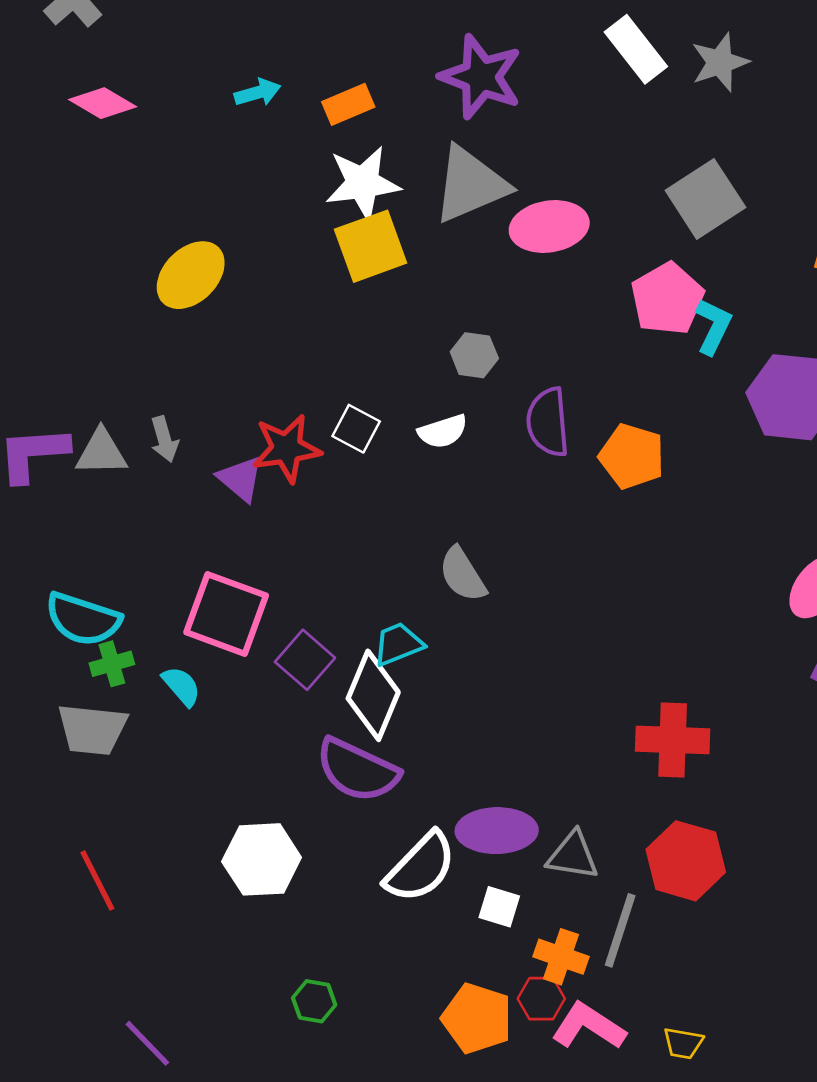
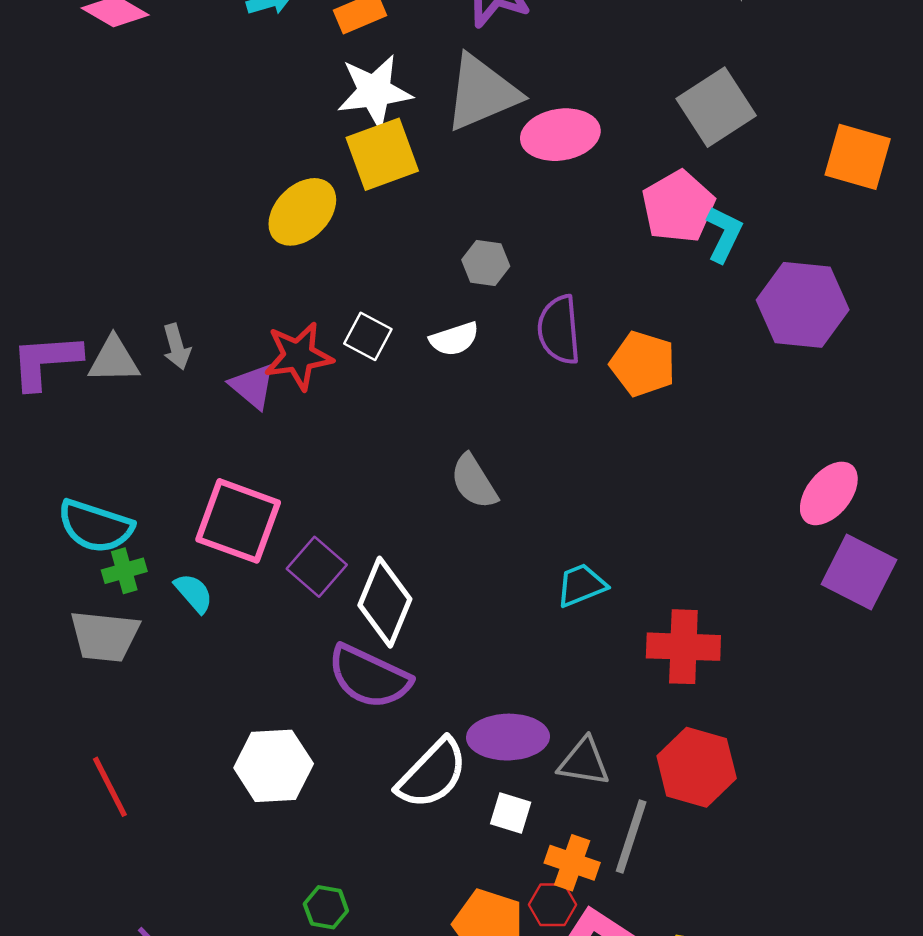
yellow ellipse: (191, 275) -> (302, 212), moved
cyan trapezoid: (398, 644) -> (581, 585), moved

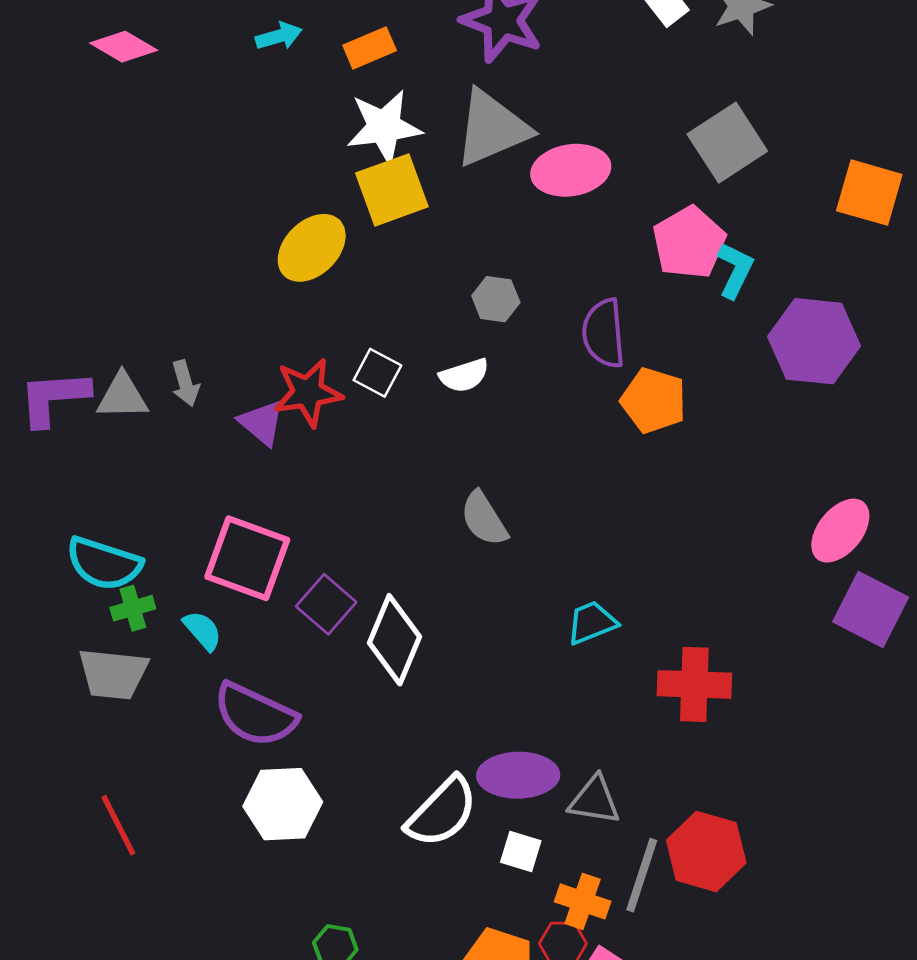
purple semicircle: (559, 330) -> (604, 333), moved
purple semicircle: (369, 677) -> (255, 715), moved
red hexagon: (697, 767) -> (706, 851), moved

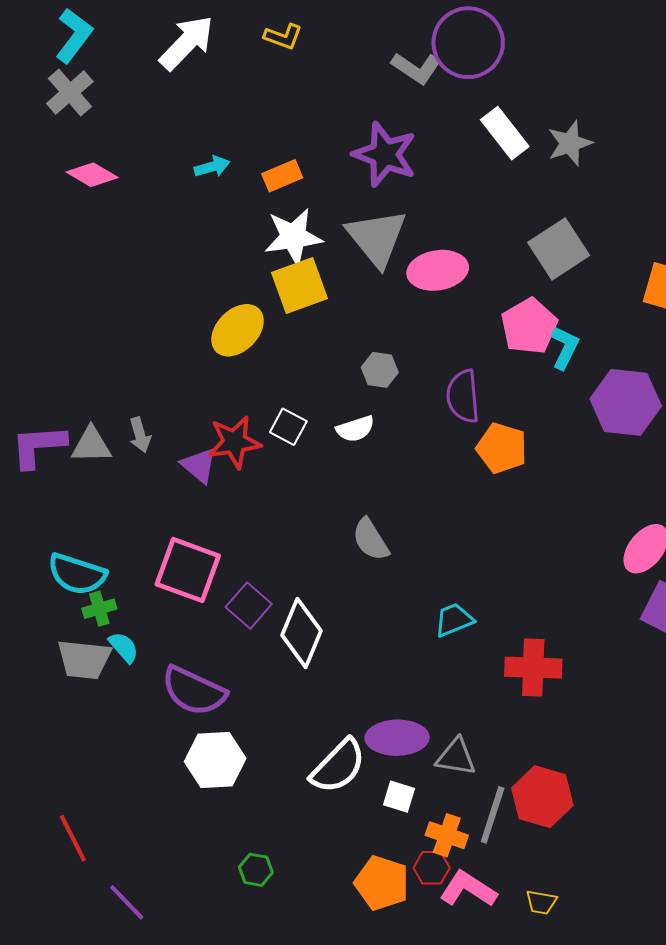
gray triangle: (492, 128) -> (377, 238), turned -46
cyan semicircle: (203, 631) -> (124, 647), moved
red line: (118, 825) -> (73, 838), moved

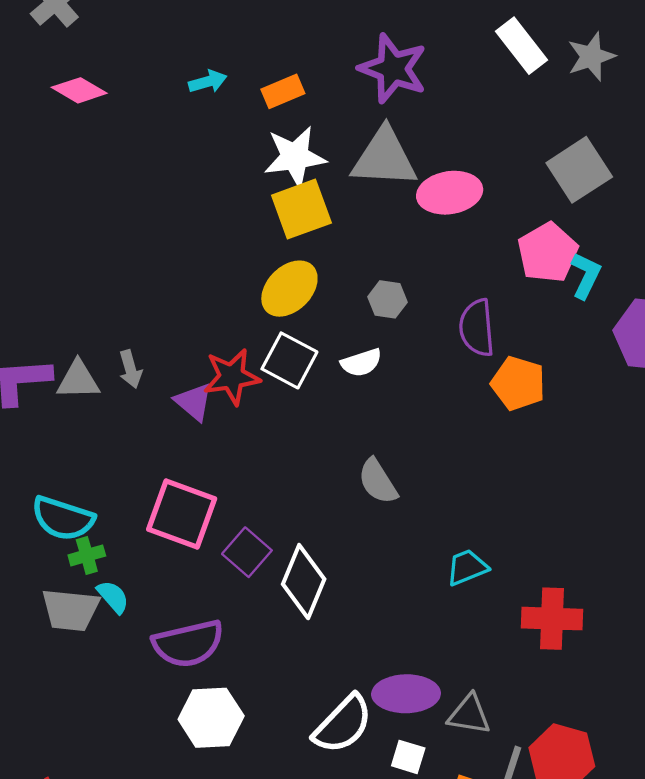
gray triangle: (377, 238) -> (384, 158), turned -48
yellow ellipse: (237, 330) -> (289, 289), moved
white square: (288, 427) -> (289, 360), size x1.4
purple semicircle: (194, 691) -> (188, 644), turned -38

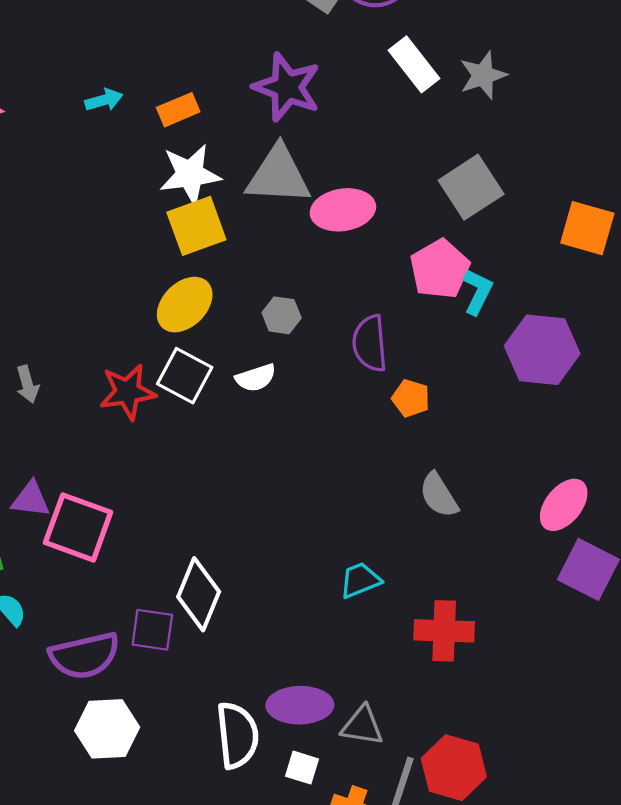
orange pentagon: (518, 383) -> (411, 398), size x0.7
purple triangle: (194, 402) -> (31, 499), moved, turned -33
gray semicircle: (378, 481) -> (439, 495), moved
purple square: (247, 552) -> (152, 630), moved, turned -33
white semicircle: (343, 724) -> (237, 735), turned -50

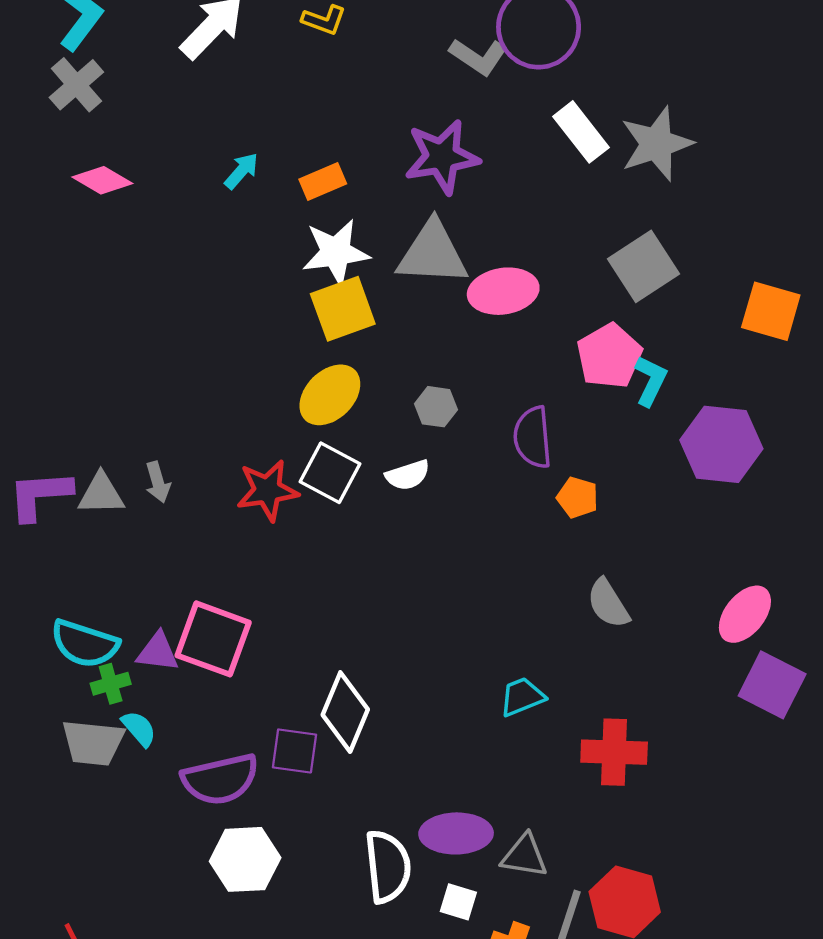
gray star: (483, 75) -> (656, 144), size x1.4
purple star: (287, 87) -> (442, 157), turned -30
cyan arrow: (104, 100) -> (241, 171), turned -33
purple triangle: (31, 499) -> (158, 652), moved

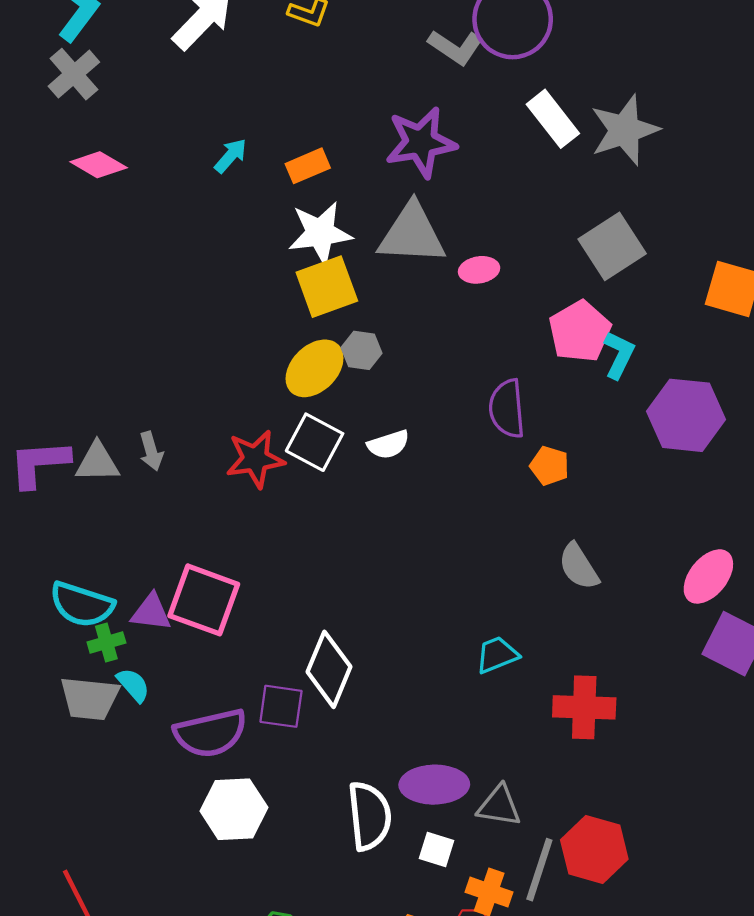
pink ellipse: (503, 291) -> (479, 270), size x0.6
gray hexagon: (436, 407) -> (362, 350), moved

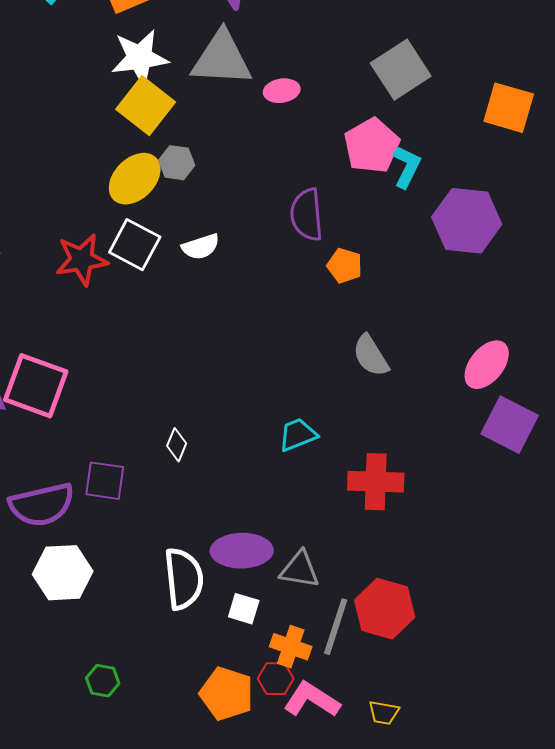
yellow square: (327, 287) -> (146, 106), turned -32
white diamond: (329, 669) -> (177, 445), moved, size x0.5

